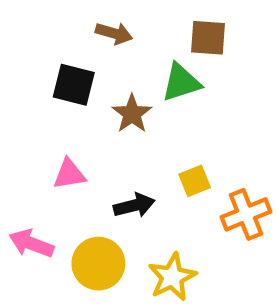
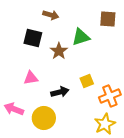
brown square: (208, 38) -> (108, 19), moved
yellow star: (172, 277) -> (105, 124), moved

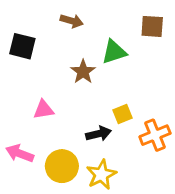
black square: (33, 38) -> (22, 46), moved
black arrow: (60, 92) -> (99, 134), moved
yellow star: (105, 124) -> (101, 175), moved

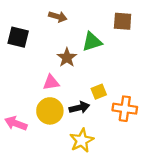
pink triangle: (44, 110) -> (51, 83), moved
orange cross: (155, 135) -> (125, 109), turned 30
yellow circle: (62, 166) -> (50, 111), moved

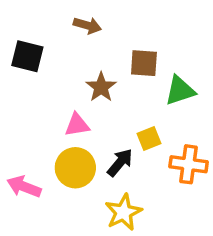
brown square: (123, 21) -> (144, 63), moved
green triangle: (92, 42) -> (180, 91), moved
black arrow: (79, 108) -> (120, 163), turned -36

